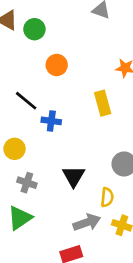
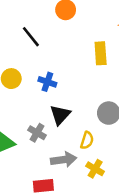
blue cross: (51, 121) -> (47, 82), moved
gray cross: (27, 183) -> (37, 133), moved

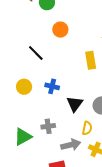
black triangle: (60, 115) -> (75, 104), moved
gray cross: (37, 133) -> (48, 126), turned -32

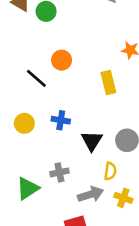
orange circle: (60, 30) -> (62, 60), moved

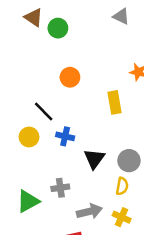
black line: (36, 78) -> (44, 112), moved
yellow semicircle: (110, 171) -> (122, 186), moved

